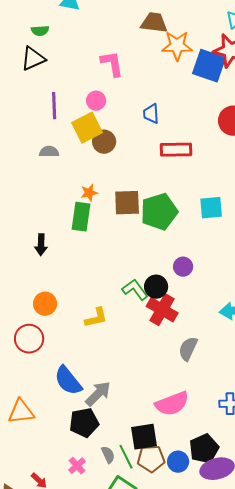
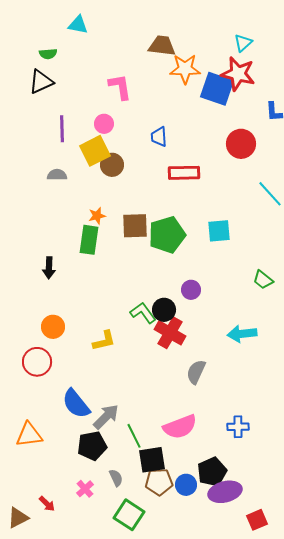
green line: (126, 457) -> (134, 436), moved

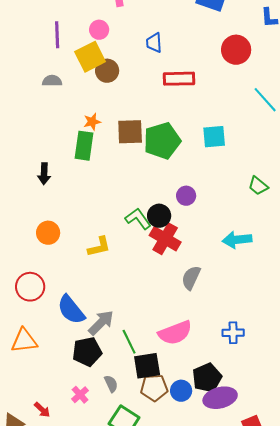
red circle: (37, 362) -> (30, 287), moved

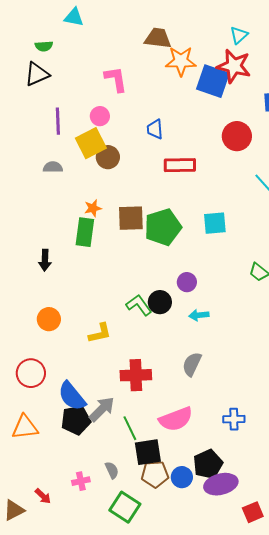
red cross: (165, 239) -> (136, 375), moved, turned -32
cyan arrow: (237, 240) -> (199, 315), moved, size x0.7
black pentagon: (87, 352) -> (76, 420), moved
pink cross: (80, 395) -> (81, 481), turned 30

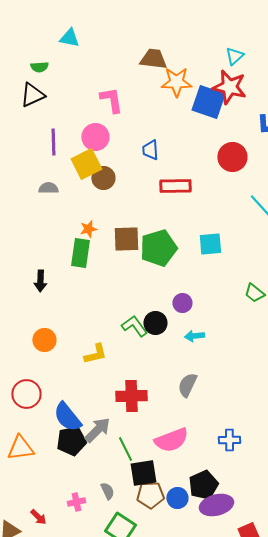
pink circle: (100, 116) -> (95, 137), size x1.4

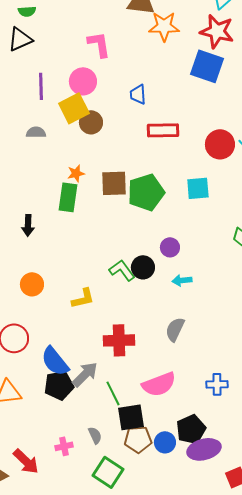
blue square: (208, 102) -> (207, 66), moved
red circle: (232, 157) -> (220, 144), moved
red arrow: (38, 517) -> (26, 461), size x1.6

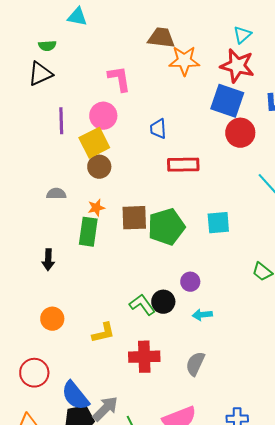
brown circle: (91, 122) -> (99, 167), moved
gray semicircle: (36, 132) -> (56, 194), moved
red circle: (220, 144) -> (240, 133), moved
red cross: (119, 340) -> (144, 357), moved

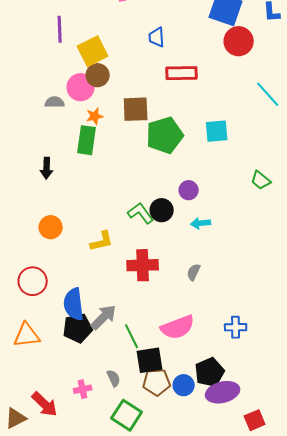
pink circle: (103, 116) -> (81, 87), moved
brown square: (134, 218) -> (136, 109), moved
gray semicircle: (195, 364) -> (194, 272), size x0.7
blue semicircle: (75, 396) -> (74, 304), turned 32

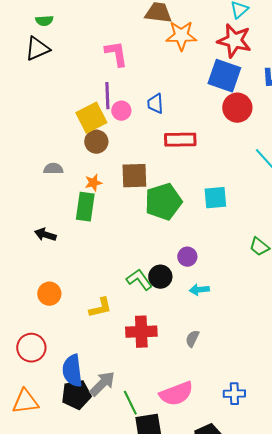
purple line: (60, 29) -> (107, 96), moved
pink circle: (81, 87) -> (121, 111), moved, size x0.7
black arrow: (47, 168) -> (45, 235), turned 105

